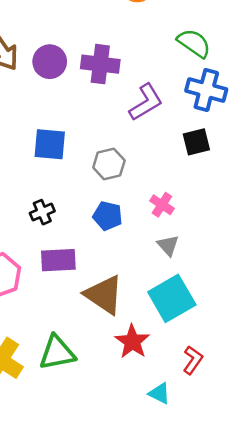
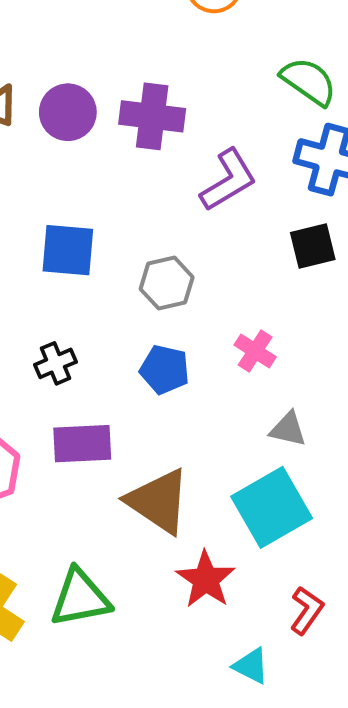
gray triangle: (168, 245) -> (288, 429), moved, turned -35

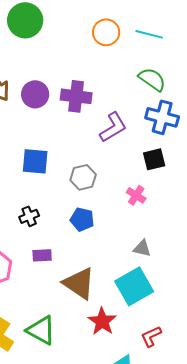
pink cross: (255, 351) -> (136, 195), moved
purple rectangle: (82, 444) -> (42, 255), size x0.7
green triangle: (80, 598) -> (41, 330), turned 40
red L-shape: (307, 610) -> (151, 336), turned -150

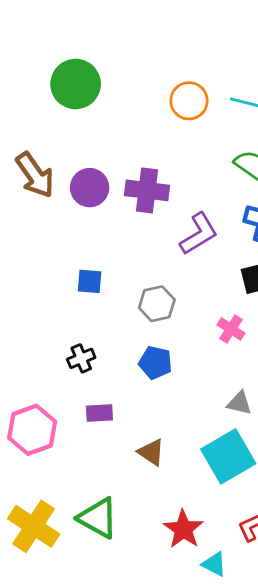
blue square: (35, 161) -> (90, 281), size x0.7
brown triangle: (79, 283) -> (151, 452), size x0.6
red star: (102, 321) -> (183, 529), moved

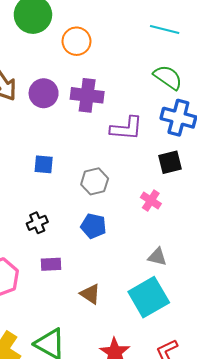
orange circle: (189, 101) -> (77, 41), moved
purple L-shape: (199, 234) -> (126, 128), turned 36

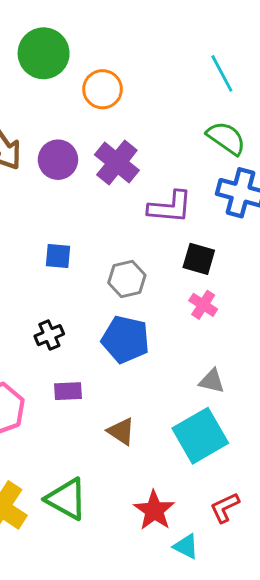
cyan line: (165, 30) -> (222, 73), turned 48
purple cross: (87, 95) -> (117, 163), turned 32
black square: (170, 162) -> (199, 259), moved, turned 30
blue pentagon: (93, 226) -> (126, 339), size x1.4

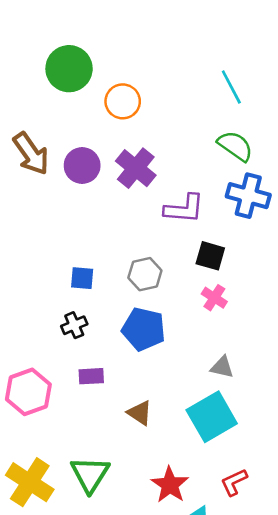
blue square: (58, 256) -> (82, 278), moved
green triangle: (67, 499) -> (90, 474), turned 33

